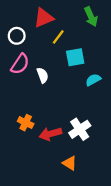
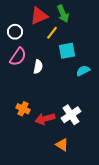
green arrow: (91, 17) -> (63, 14), moved
white semicircle: (43, 75) -> (38, 67), turned 32

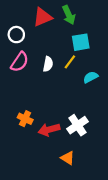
yellow line: (52, 33) -> (70, 62), moved
cyan square: (67, 51) -> (81, 42), moved
white semicircle: (38, 67) -> (48, 64), moved

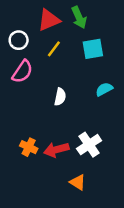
yellow line: (70, 62) -> (54, 49), moved
white semicircle: (48, 64) -> (60, 97), moved
orange cross: (25, 119) -> (29, 147), moved

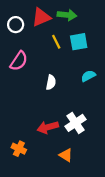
green arrow: (79, 17) -> (67, 15), turned -60
white circle: (19, 40) -> (16, 25), moved
yellow line: (54, 49) -> (56, 42), moved, turned -64
orange cross: (29, 147) -> (19, 149), moved

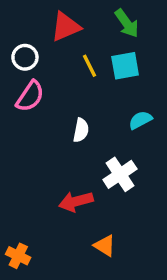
green arrow: (67, 15) -> (127, 23), moved, turned 48
white circle: (16, 25) -> (25, 57), moved
white cross: (75, 123) -> (120, 174), moved
orange cross: (19, 149) -> (18, 256), moved

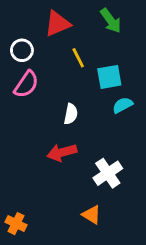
cyan square: (125, 66) -> (109, 77), moved
white cross: (120, 174) -> (108, 173), moved
red arrow: (76, 201) -> (62, 152), moved

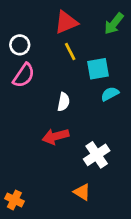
green arrow: (111, 21) -> (114, 24), moved, turned 75
red triangle: (57, 24) -> (66, 22), moved

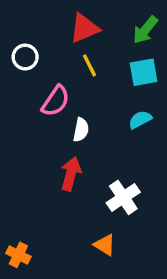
cyan square: (98, 69) -> (144, 72), moved
pink semicircle: (24, 75) -> (56, 101), moved
red arrow: (56, 136) -> (71, 174), turned 120

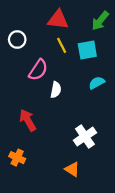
red triangle: (84, 28) -> (58, 20), turned 30
cyan square: (144, 72) -> (87, 50), moved
red arrow: (71, 174) -> (28, 120), moved, turned -45
orange cross: (18, 255) -> (17, 158), moved

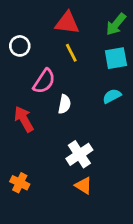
cyan square: (87, 50) -> (116, 58), moved
red arrow: (28, 120) -> (24, 119), moved
white cross: (85, 137) -> (79, 154), moved
orange triangle: (72, 169) -> (83, 185), moved

